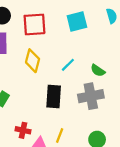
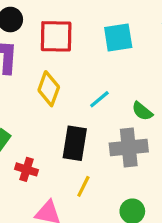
red cross: (23, 130) -> (26, 169), moved
yellow line: (60, 135) -> (83, 186), moved

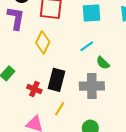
cyan line: (99, 99) -> (87, 46), moved
red cross: (26, 169) -> (34, 89), moved

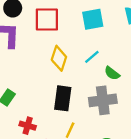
yellow diamond: (43, 42) -> (59, 58), moved
red cross: (34, 89) -> (28, 126), moved

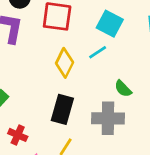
cyan square: (93, 19) -> (110, 24), turned 30
cyan line: (92, 57) -> (98, 52), moved

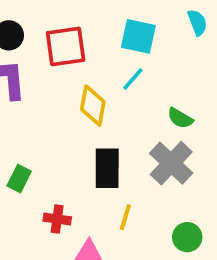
gray cross: (108, 118) -> (171, 163), turned -32

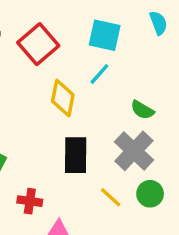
red square: (66, 46) -> (38, 44), turned -33
yellow line: (125, 217) -> (111, 197), moved, turned -65
green circle: (187, 237) -> (150, 194), moved

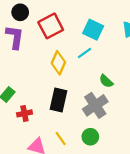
green circle: (150, 194) -> (90, 137), moved
yellow line: (111, 197) -> (61, 139), moved
red cross: (30, 201) -> (24, 113), moved, turned -32

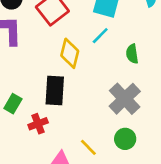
green semicircle: (106, 81) -> (132, 54), moved, turned 48
black rectangle: (58, 100) -> (55, 91), moved

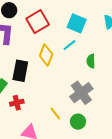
black rectangle: (55, 91) -> (20, 71), moved
yellow line: (88, 147) -> (55, 114), moved

